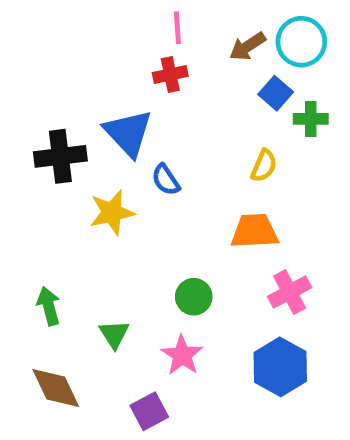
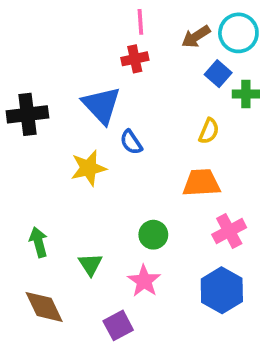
black cross: (60, 156) -> (27, 114), moved

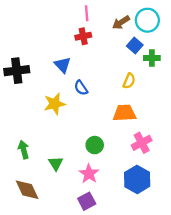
blue triangle: (101, 105) -> (63, 65), size x0.7
purple square: (118, 325) -> (87, 201), moved

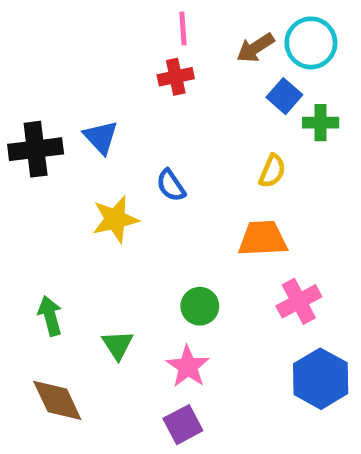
blue triangle: (63, 65) -> (101, 137), moved
blue hexagon: (137, 179) -> (321, 379), moved

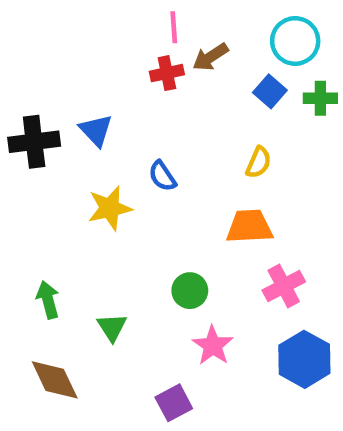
brown arrow: (255, 48) -> (210, 57), moved
green cross: (321, 123) -> (320, 98), moved
pink star: (188, 367) -> (213, 346), moved

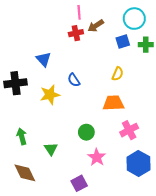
blue square: (270, 91) -> (123, 41), turned 32
black cross: (34, 142) -> (15, 83), moved

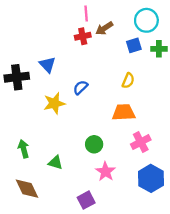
blue semicircle: (74, 80) -> (80, 87), turned 80
black cross: (15, 83) -> (17, 77), moved
green triangle: (51, 149) -> (55, 162), turned -40

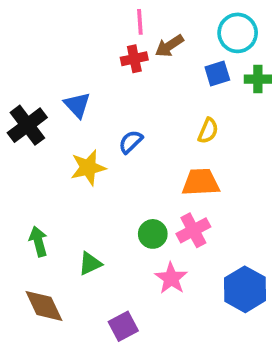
black cross: (17, 77) -> (27, 125), turned -30
pink cross: (141, 142) -> (193, 230), moved
green triangle: (55, 162) -> (90, 263), turned -42
purple square: (86, 200) -> (123, 326), moved

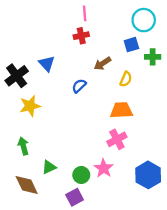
brown arrow: (169, 46) -> (102, 64), moved
green cross: (258, 79) -> (153, 57), moved
yellow star: (88, 168) -> (30, 106), moved
green circle: (153, 234) -> (81, 175), moved
green triangle: (90, 263) -> (49, 167), moved

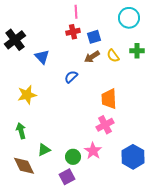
blue square: (131, 45) -> (94, 37), moved
black cross: (17, 76) -> (15, 40), moved
yellow semicircle: (126, 79) -> (113, 56), moved, turned 120
orange trapezoid: (121, 110) -> (109, 99), turned -90

